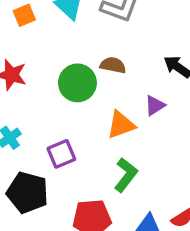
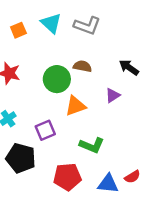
orange triangle: (121, 125) -> (75, 106), moved
green L-shape: (126, 175) -> (92, 145), turned 75

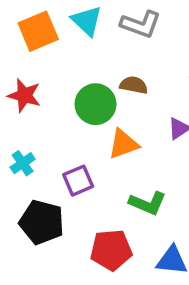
orange square: (18, 30) -> (38, 31), size x1.6

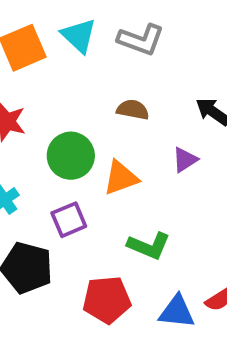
green circle: (96, 104) -> (71, 156), moved

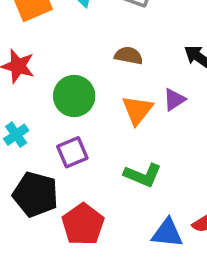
orange triangle: (121, 178) -> (137, 110), moved, turned -32
red pentagon: (107, 300) -> (83, 224), moved, turned -30

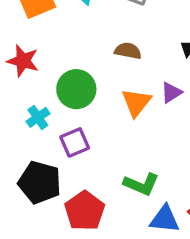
cyan cross: (16, 135) -> (38, 117), moved
green L-shape: (143, 175) -> (141, 184), moved

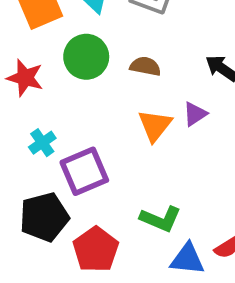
green circle: (76, 89) -> (86, 57), moved
purple square: (75, 142) -> (84, 171), size x1.4
black pentagon: (40, 182) -> (44, 217), turned -30

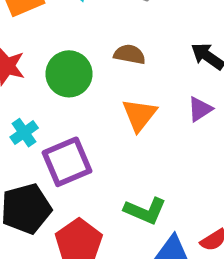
green circle: (86, 57) -> (69, 74), moved
purple triangle: (195, 114) -> (200, 109), moved

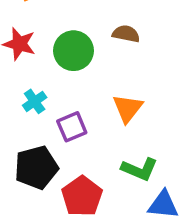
orange triangle: (139, 115) -> (128, 108), moved
purple square: (67, 162) -> (72, 127), size x0.7

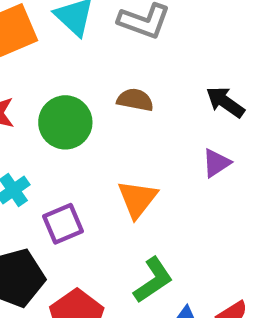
green L-shape: (140, 169) -> (153, 280), turned -57

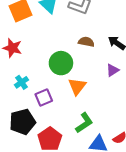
brown semicircle: (135, 100) -> (86, 42), moved
green circle: (65, 122) -> (61, 63), moved

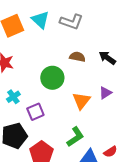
purple triangle: (113, 70) -> (105, 93), moved
orange triangle: (77, 86) -> (81, 101), moved

